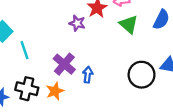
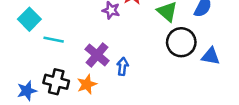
cyan line: (25, 50) -> (54, 40), turned -60
black circle: (142, 75) -> (181, 42), moved

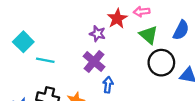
purple cross: (97, 55) -> (94, 61), moved

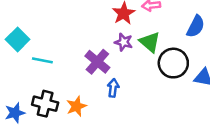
purple star: (98, 34) -> (124, 42), moved
green triangle: (149, 35) -> (150, 42), moved

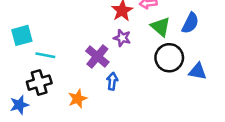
cyan square: (18, 39) -> (22, 35), turned 30
green triangle: (150, 42) -> (161, 27), moved
black cross: (45, 104) -> (39, 83), moved, turned -30

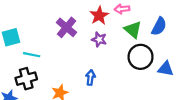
purple cross: (97, 57) -> (66, 27), moved

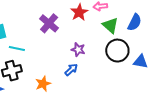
purple star: (99, 39) -> (78, 50), moved
blue arrow: (90, 78) -> (71, 70), turned 40

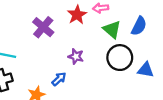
blue arrow: (71, 70) -> (59, 79), moved

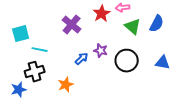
black circle: (120, 58) -> (127, 61), moved
blue arrow: (59, 79) -> (82, 59), moved

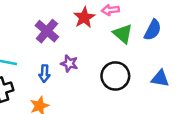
purple star: (101, 51) -> (69, 64), moved
blue arrow: (82, 59) -> (44, 73), moved, turned 136

